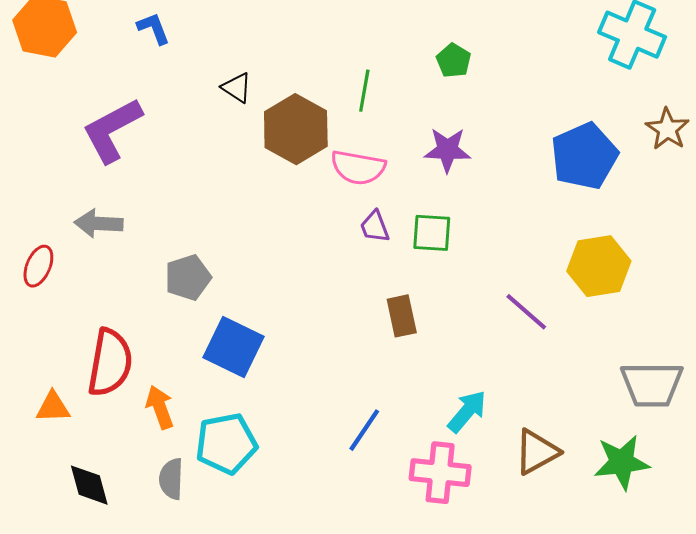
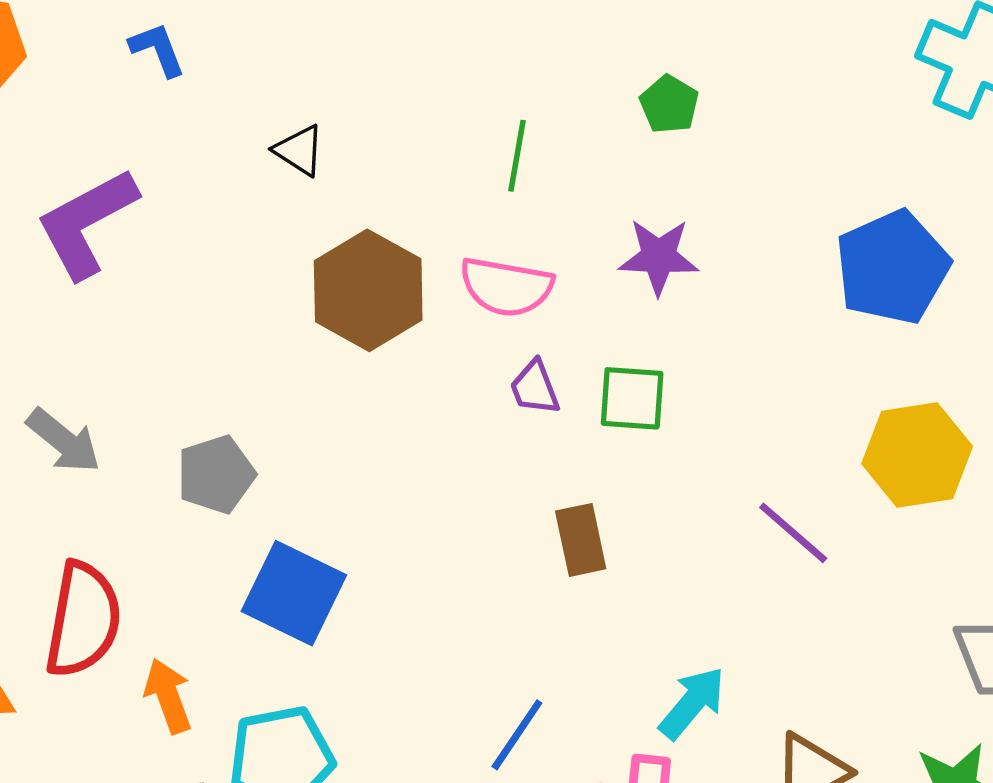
brown hexagon: (296, 129) -> (368, 290), moved
gray arrow: (99, 224) -> (64, 441), moved, turned -144

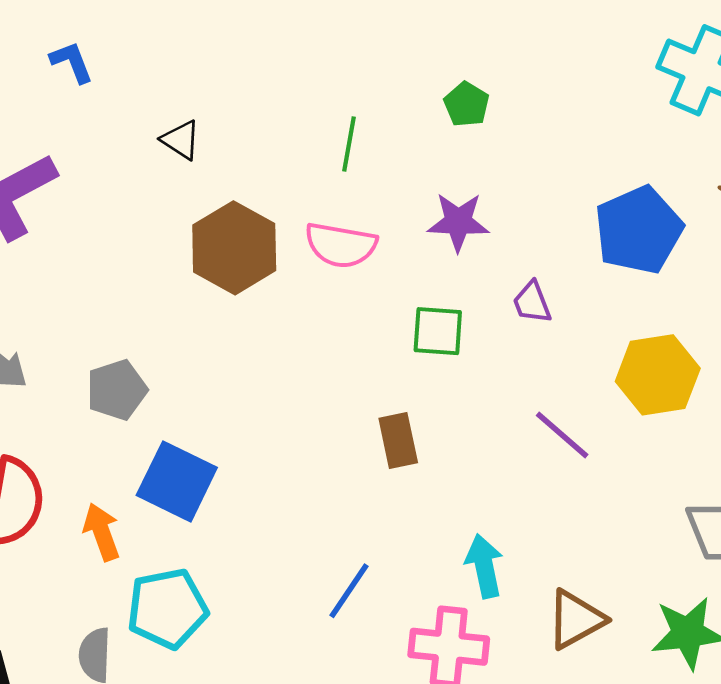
purple trapezoid: (535, 388) -> (532, 302), moved
orange arrow: (168, 696) -> (102, 532), moved
cyan arrow: (692, 703) -> (484, 566), turned -52

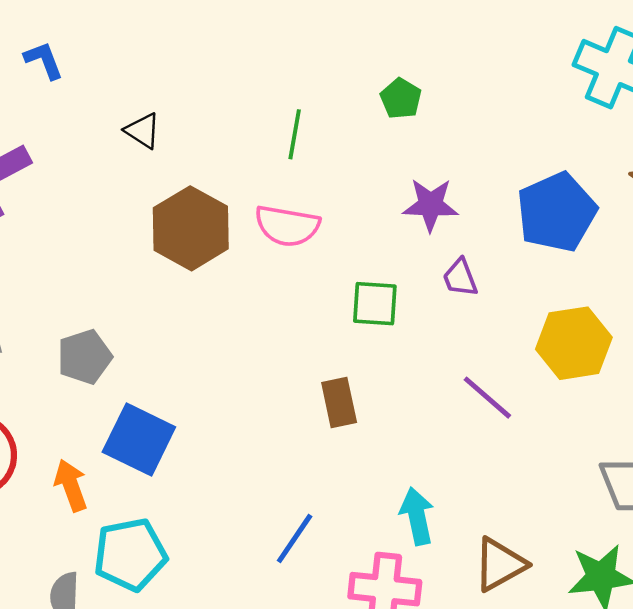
purple star: (458, 222) -> (431, 205), moved

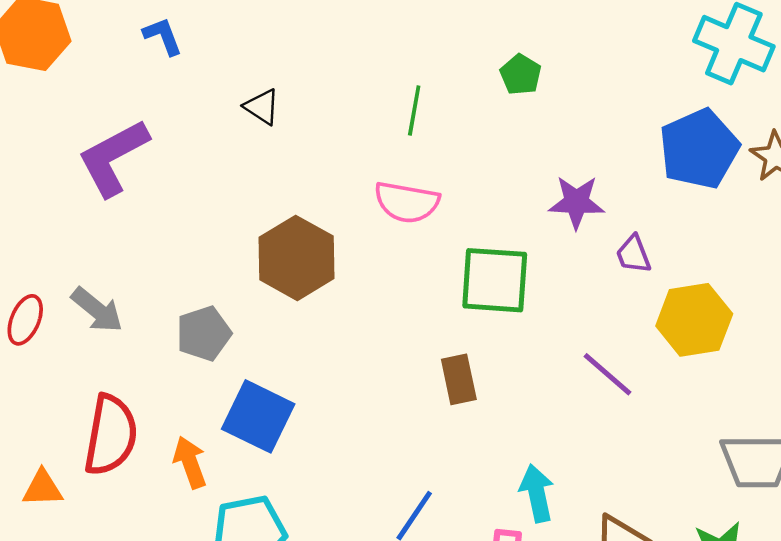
purple star: (431, 205) -> (576, 202), moved
blue pentagon: (557, 212) -> (699, 149), moved
brown hexagon: (191, 228) -> (296, 258), moved
purple trapezoid: (460, 278) -> (633, 254), moved
green square: (375, 304) -> (495, 280), size x1.5

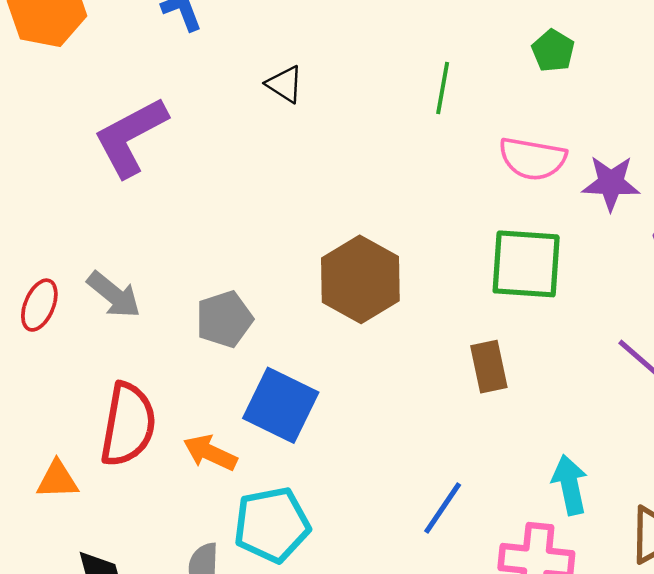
pink semicircle: (407, 202) -> (533, 159), moved
brown hexagon: (296, 258) -> (360, 279), moved
orange arrow: (190, 462) -> (210, 453), turned -45

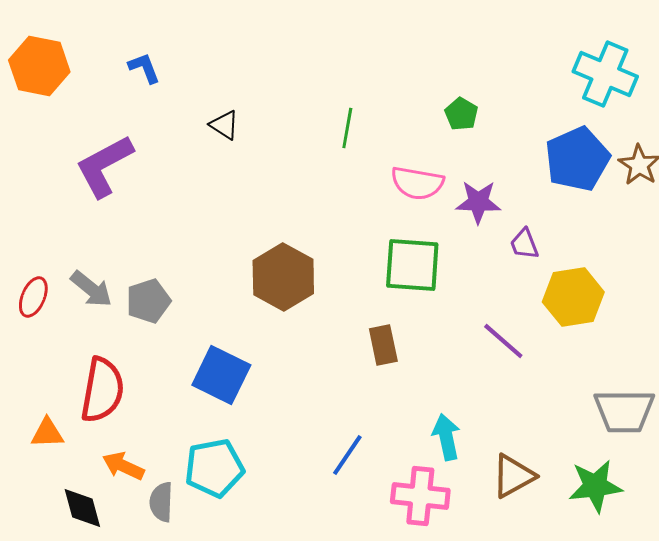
green pentagon: (553, 51) -> (461, 114), moved
gray pentagon: (224, 319) -> (148, 301), moved
orange arrow: (210, 453) -> (123, 466), moved

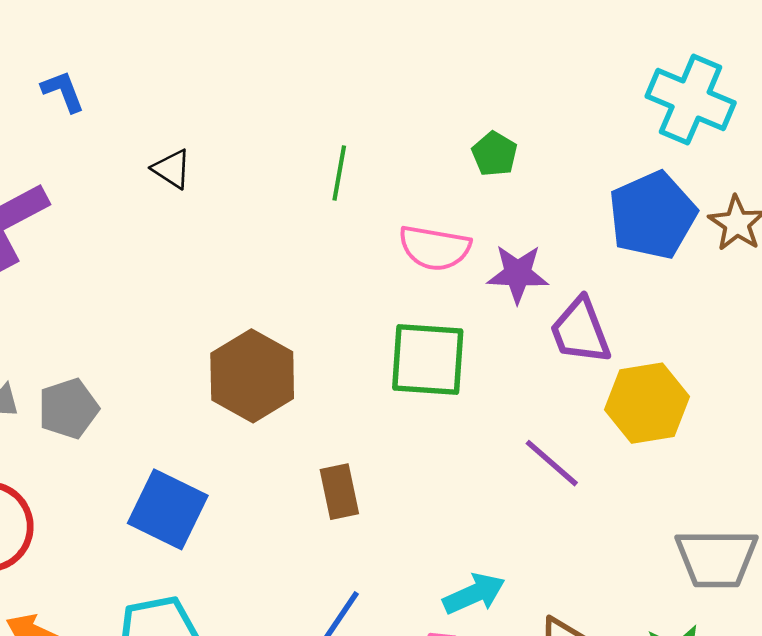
purple trapezoid: (524, 244) -> (580, 331), size x1.6
brown rectangle: (383, 345) -> (339, 492), moved
cyan arrow: (446, 437) -> (474, 594), turned 78

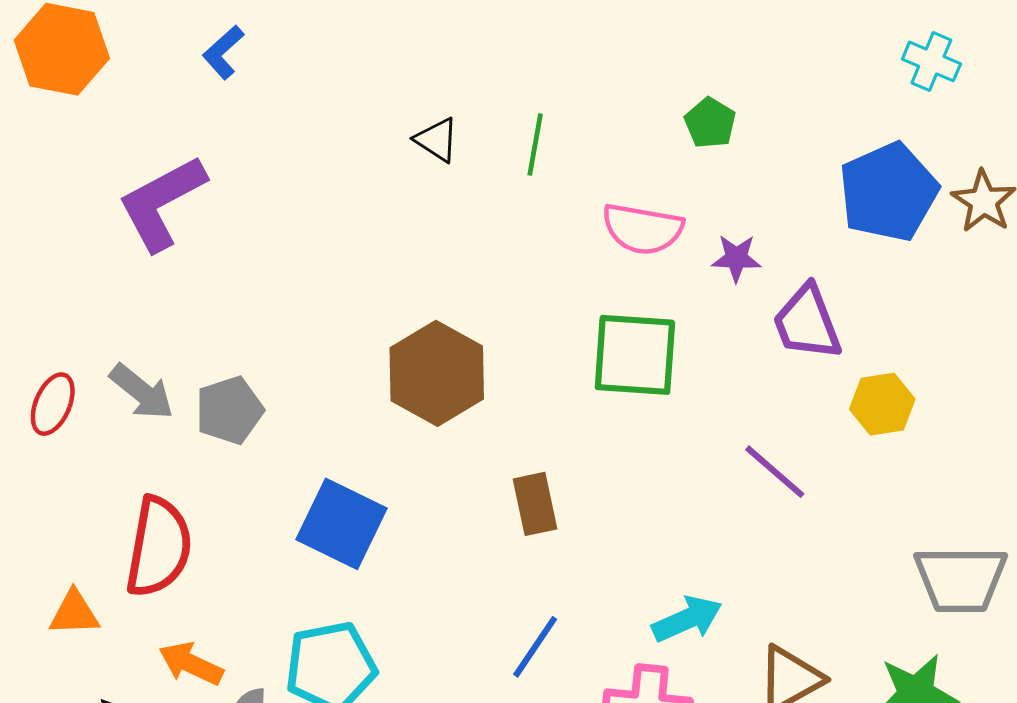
blue L-shape: (63, 91) -> (223, 52), turned -111
cyan cross: (691, 100) -> (931, 61), size x0.6
black triangle: (172, 169) -> (437, 140), moved
purple star: (518, 274) -> (736, 258), size x0.7
yellow hexagon: (647, 403) -> (882, 404), size x0.7

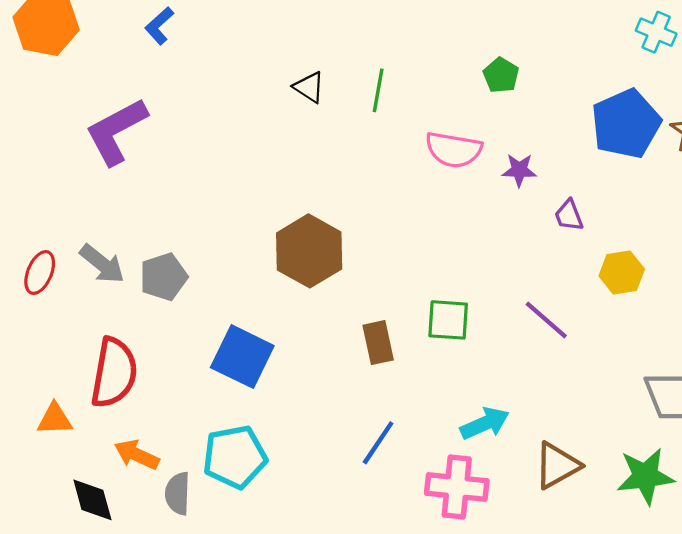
purple trapezoid: (807, 323) -> (569, 215), size x0.6
green square: (635, 355) -> (448, 320), moved, size x0.7

